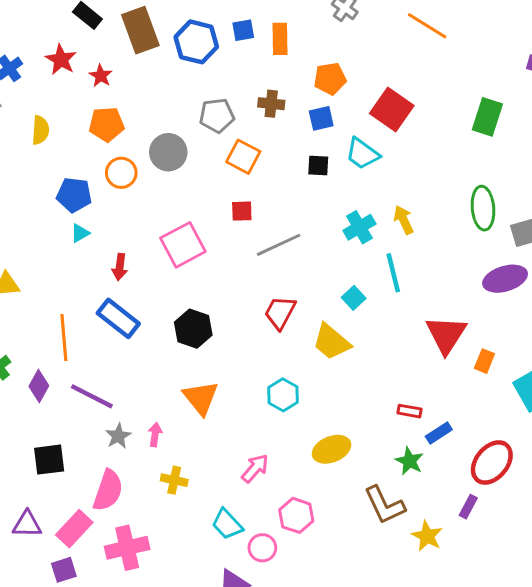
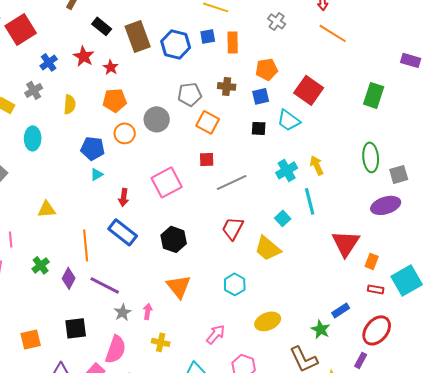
red rectangle: (409, 411) -> (376, 289), moved

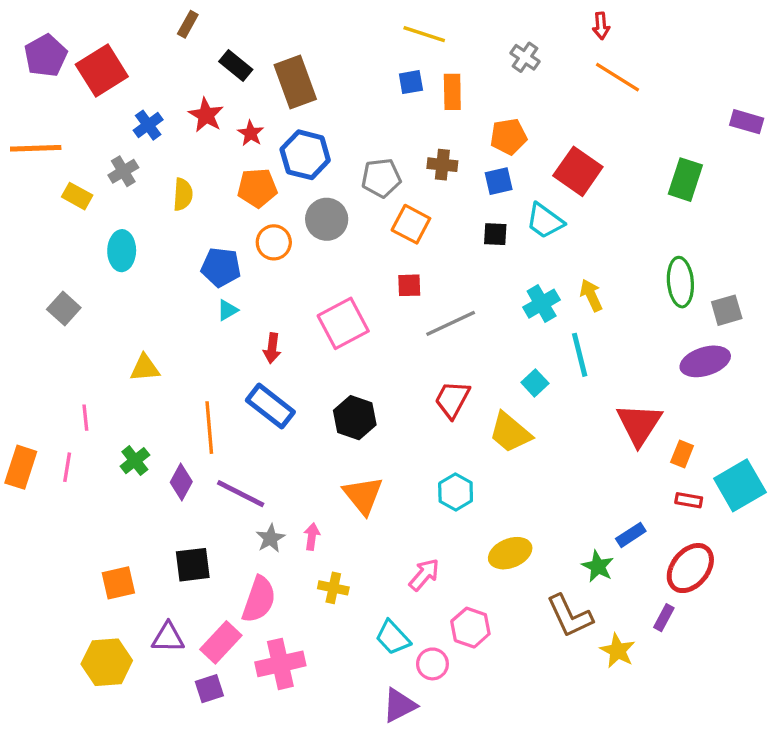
blue hexagon: (176, 44) -> (305, 155), moved

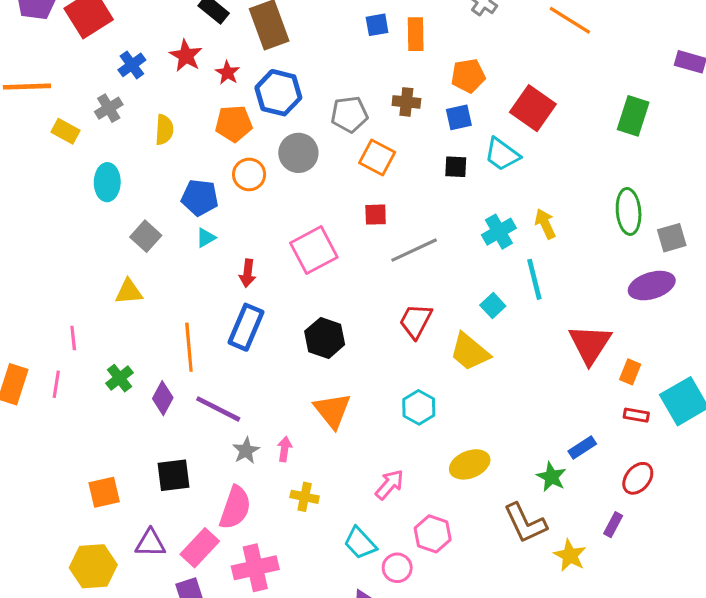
gray square: (64, 309) -> (146, 236), moved
blue rectangle: (270, 406) -> (246, 327), turned 75
red ellipse: (690, 568) -> (638, 478), size x0.7

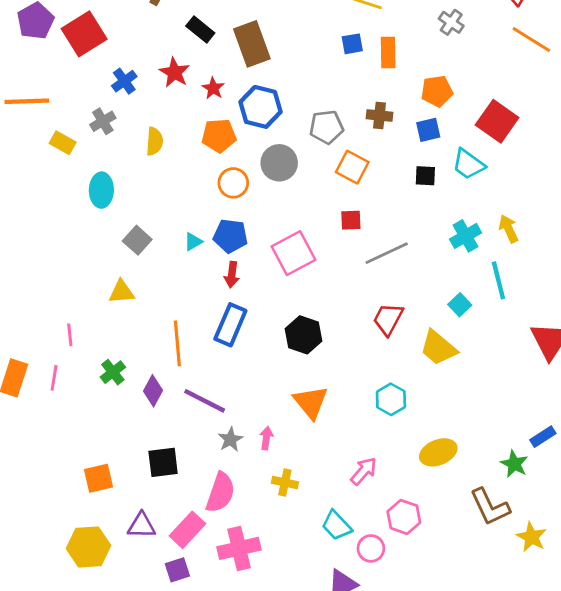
blue pentagon: (200, 198) -> (230, 236), moved

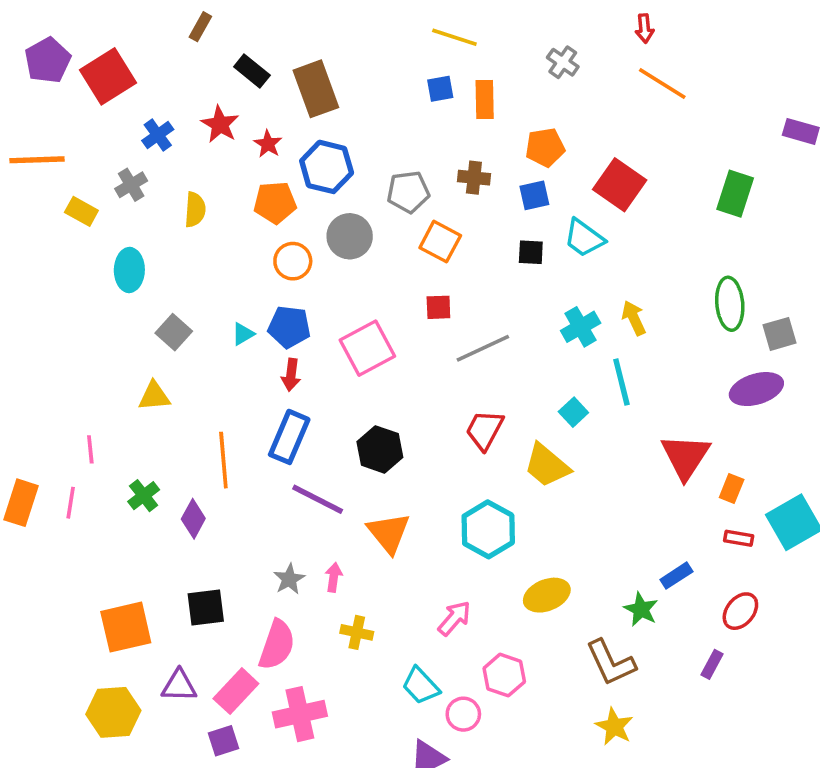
cyan hexagon: (391, 399) -> (488, 529), size x1.4
purple line: (205, 401) -> (318, 499), moved
orange square: (99, 478) -> (126, 627), size x1.4
yellow star: (531, 537) -> (614, 727), moved

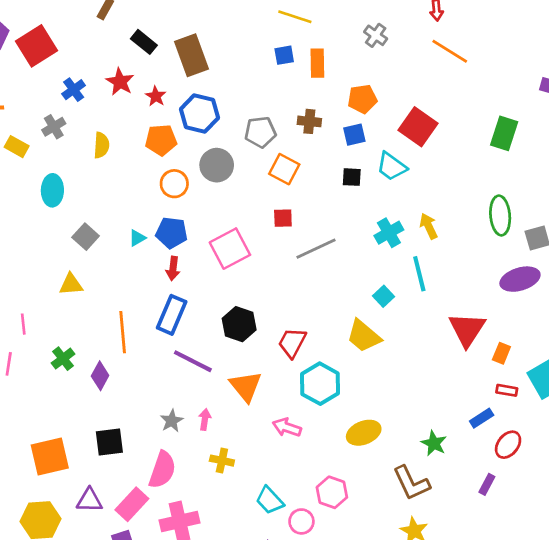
red trapezoid: (485, 430) -> (292, 343), moved
blue rectangle: (676, 576) -> (482, 418), moved
pink arrow: (454, 618) -> (287, 427), moved, turned -112

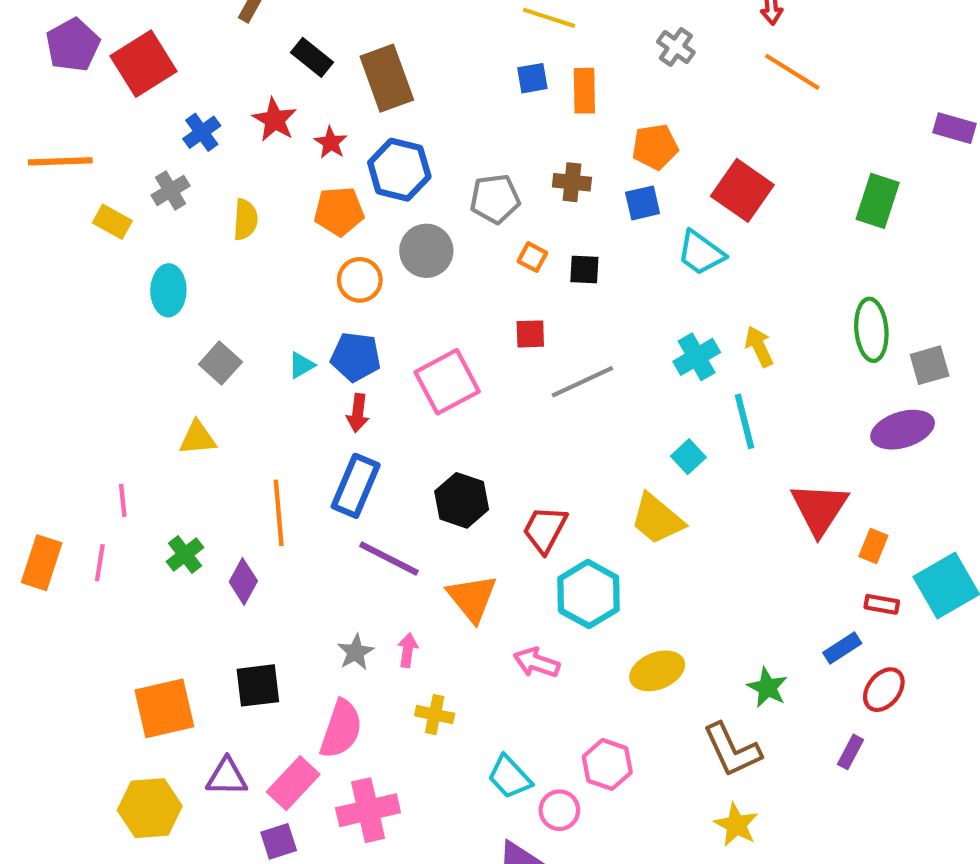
orange square: (284, 169) -> (532, 257), size x0.6
black square: (352, 177) -> (584, 270), moved

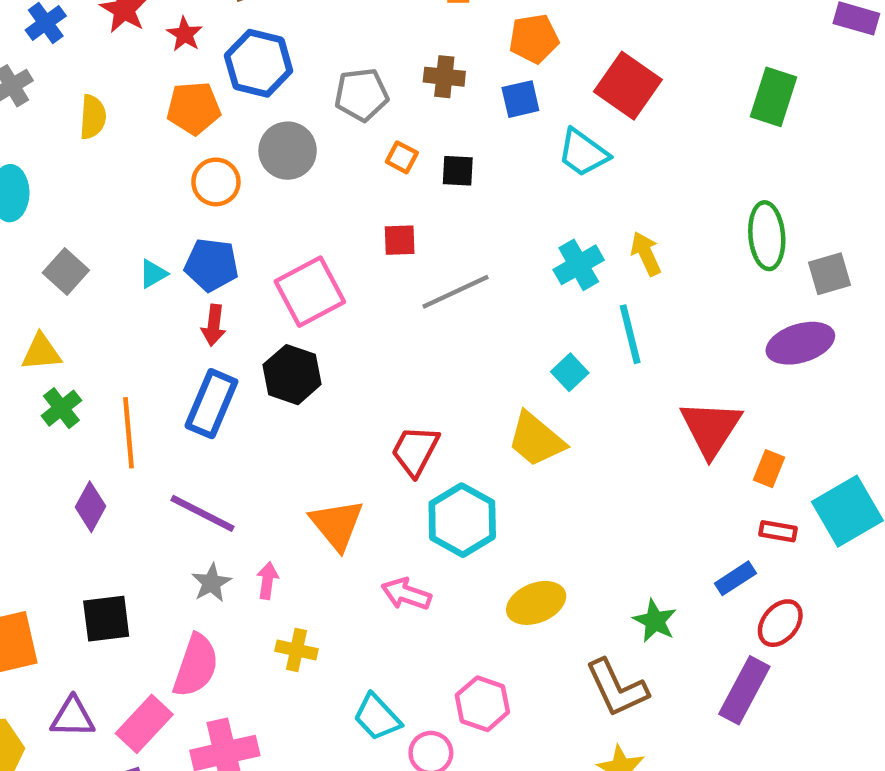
black hexagon: (462, 500) -> (292, 375), moved
green cross: (185, 554) -> (61, 408), moved
purple line: (389, 559) -> (202, 513), moved
purple rectangle: (851, 752) -> (744, 690), size x1.8

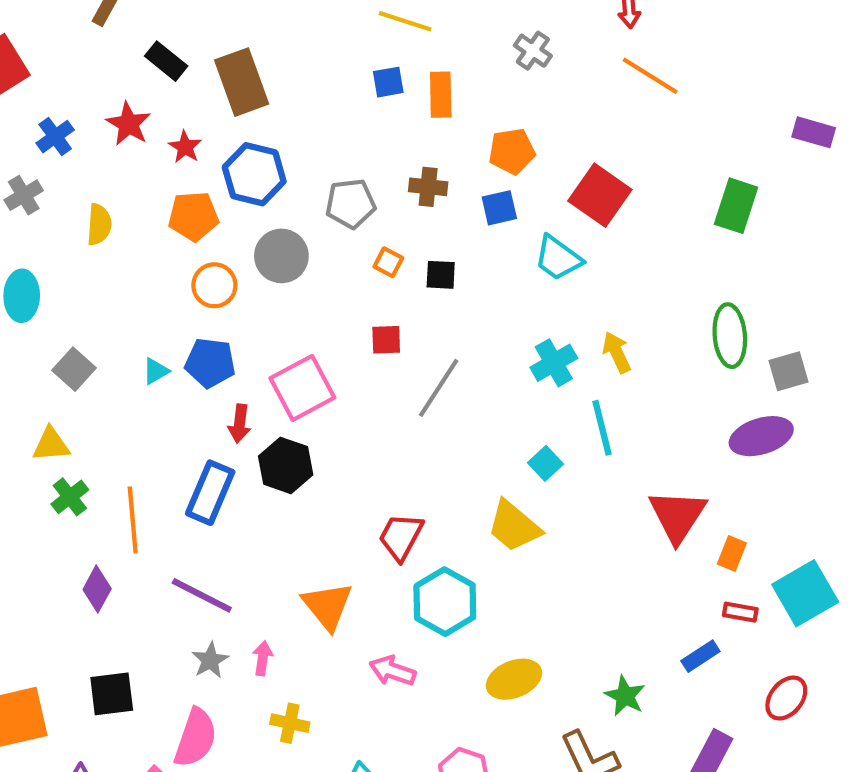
gray line: (456, 292) -> (439, 388), turned -32
red arrow: (214, 325) -> (240, 424), moved
red ellipse: (780, 623) -> (786, 698), moved

